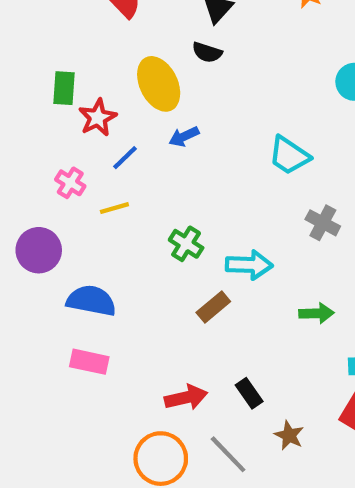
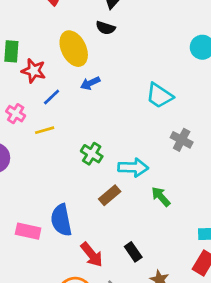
red star: (98, 118) -> (34, 71), turned -30
blue semicircle: (91, 301) -> (61, 220), moved, turned -112
green arrow: (316, 313) -> (161, 197), moved, turned -130
red arrow: (186, 397) -> (92, 255), turned 64

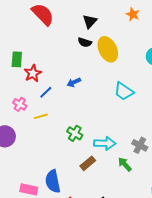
yellow ellipse: (74, 49) -> (108, 49), moved
red star: (34, 71) -> (33, 73), turned 30
gray cross: (182, 140) -> (140, 145), moved

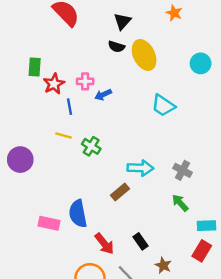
blue line: (46, 92) -> (70, 107), turned -56
pink cross: (20, 104) -> (85, 81), moved, turned -32
yellow line: (41, 116) -> (64, 136), turned 32
green cross: (75, 133) -> (91, 146), moved
green arrow: (125, 164) -> (180, 203), moved

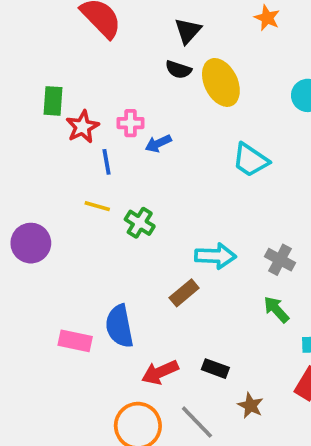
black rectangle: (140, 241) -> (215, 369), turned -35
red arrow: (104, 244) -> (160, 372), turned 105

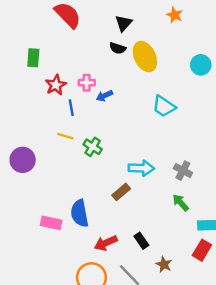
green rectangle: (53, 101) -> (33, 58), moved
black rectangle: (215, 369) -> (141, 241), turned 35

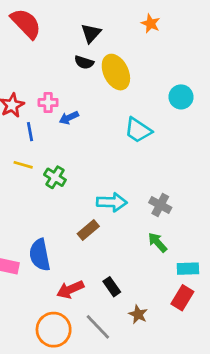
cyan circle: (201, 65) -> (181, 97), moved

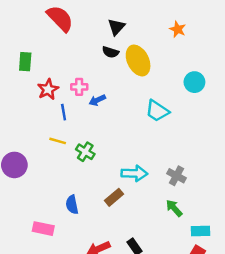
orange star: (151, 24) -> (178, 29), moved
blue semicircle: (40, 255) -> (72, 205), moved, size x0.7

